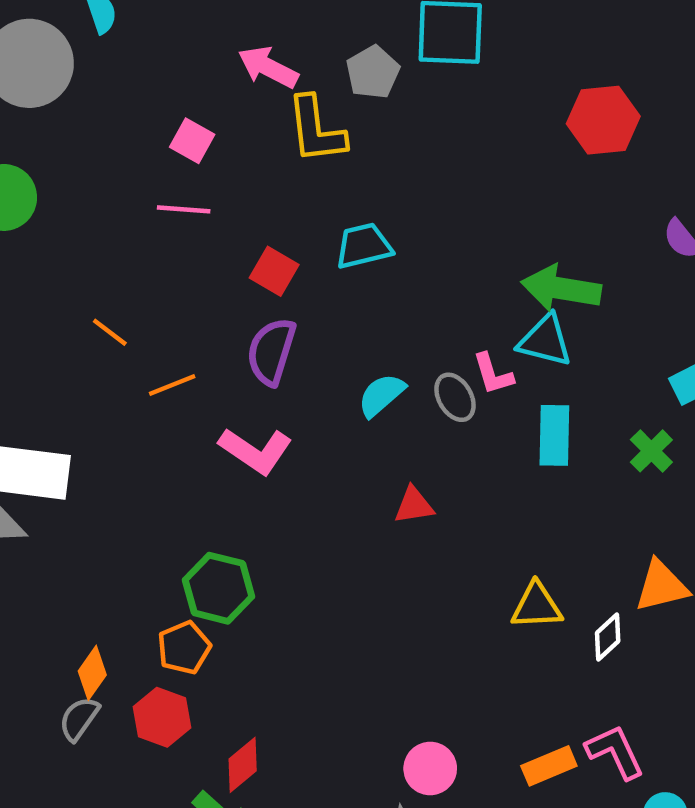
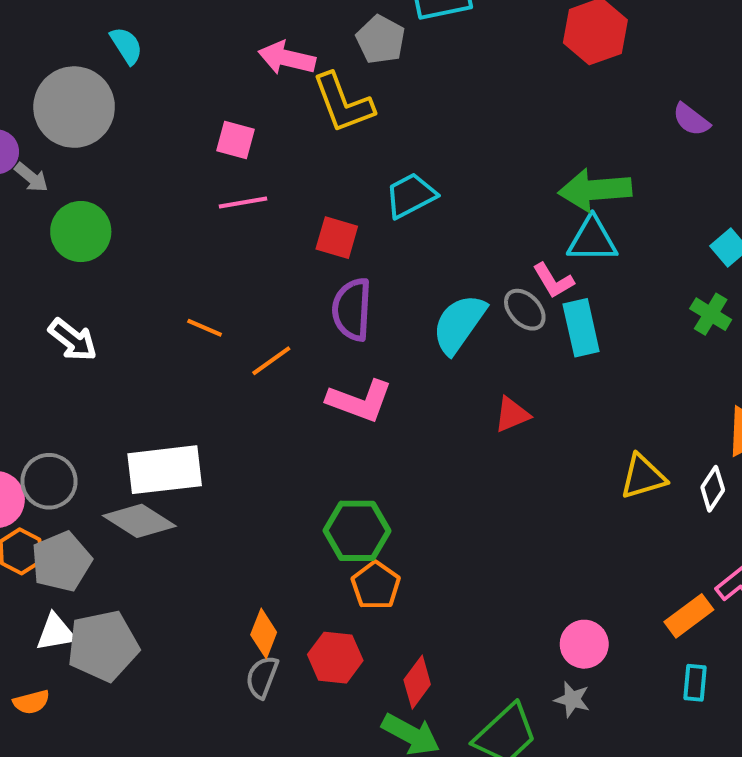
cyan semicircle: (381, 395) -> (459, 324), size x1.4
cyan rectangle: (554, 435) -> (581, 328), moved
orange pentagon: (184, 648) -> (376, 586), moved

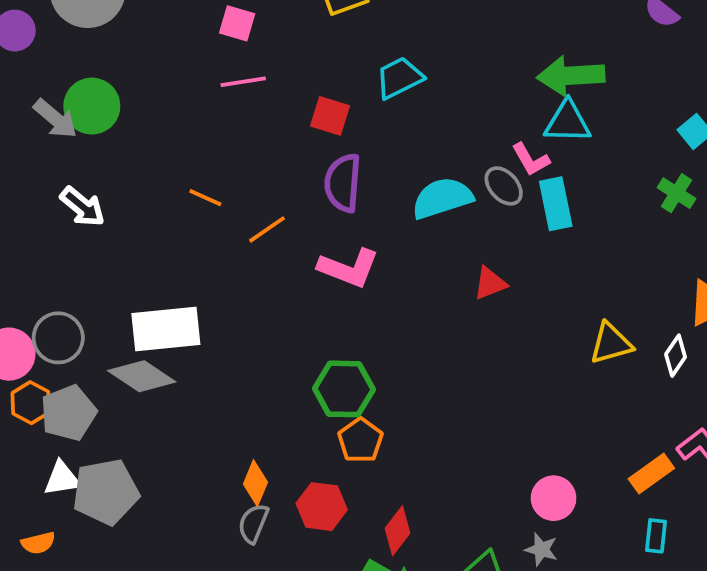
gray arrow: (31, 177) -> (55, 119), moved, size x1.4
cyan semicircle: (459, 324) -> (442, 198), turned 36

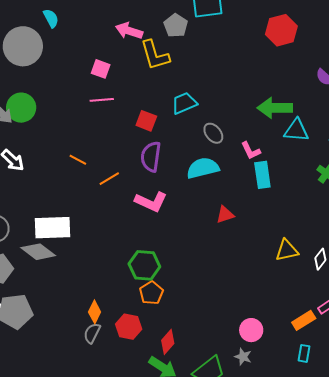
cyan triangle: (568, 122) -> (296, 130), moved
gray ellipse: (504, 186) -> (213, 133), moved

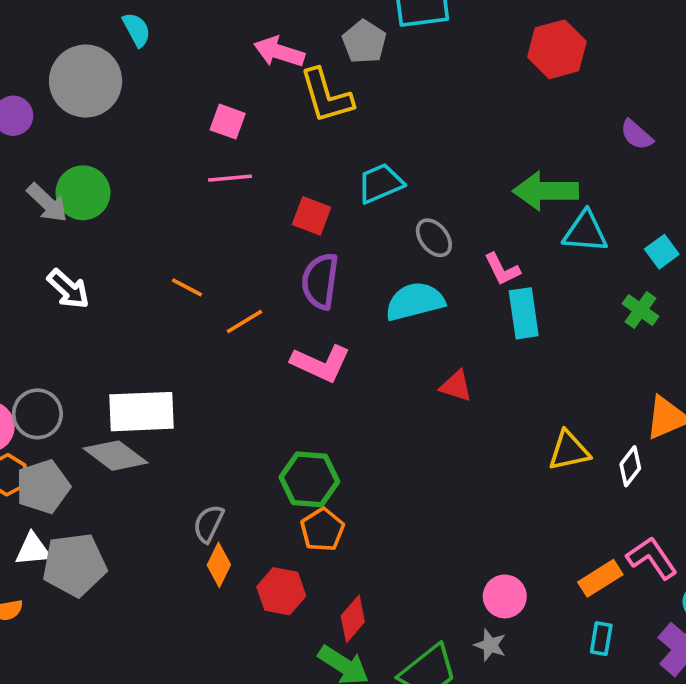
red triangle: (225, 215) -> (456, 386), turned 36
gray semicircle: (92, 333) -> (208, 524), moved

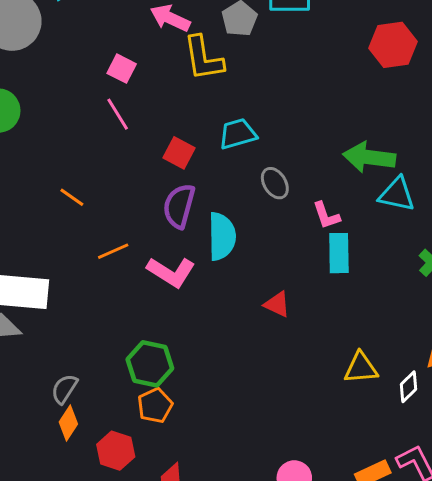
pink line: (230, 178) -> (118, 114), turned 56
cyan semicircle: (415, 301) -> (222, 236), moved, turned 96
orange line: (244, 322) -> (113, 251), moved

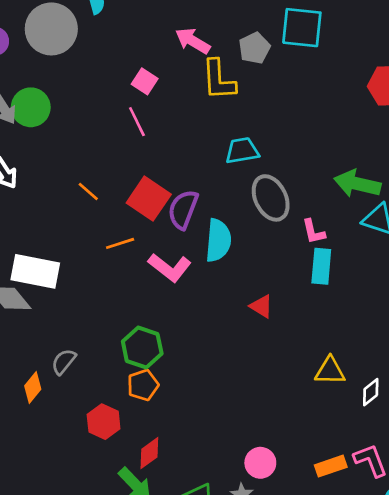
red square: (179, 153) -> (149, 199), moved, size x1.5
gray ellipse: (275, 183) -> (271, 198), size x1.6
orange diamond: (68, 423) -> (33, 387), moved

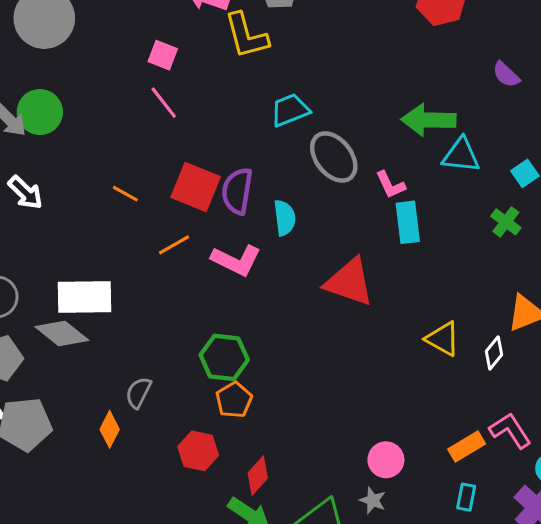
cyan semicircle: (218, 240) -> (285, 218), size x0.7
red triangle: (261, 306) -> (349, 282), size x1.8
yellow triangle: (330, 371) -> (443, 339), turned 40

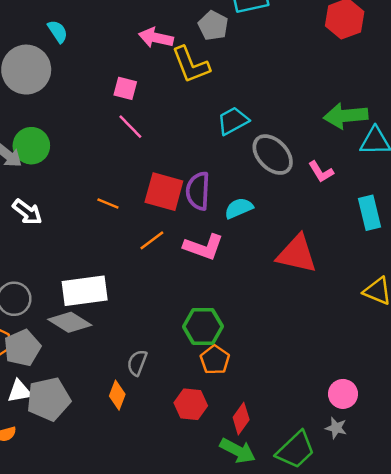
cyan semicircle: (285, 218) -> (239, 208), turned -100
cyan rectangle: (408, 222) -> (369, 213), moved

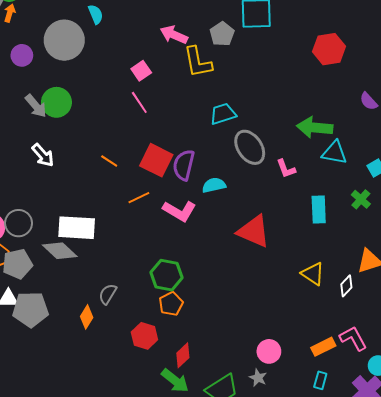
pink square: (125, 88) -> (141, 71), turned 30

